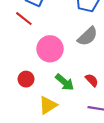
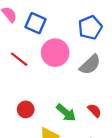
red line: (24, 19) -> (19, 59), moved
pink circle: (50, 49) -> (55, 53), moved

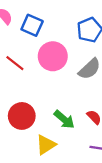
red circle: (26, 109) -> (22, 116), size x1.5

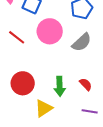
green arrow: (64, 119) -> (60, 86), turned 48

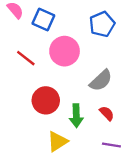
gray semicircle: (82, 42) -> (101, 80), moved
red circle: (23, 83) -> (46, 100), moved

